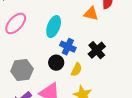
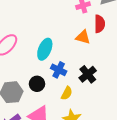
black circle: (56, 63) -> (37, 84), moved

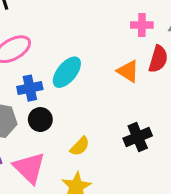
blue cross: (59, 70) -> (30, 88), moved, turned 35
black cross: (88, 74) -> (138, 137), moved

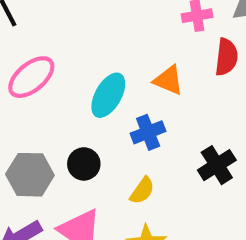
orange triangle: (128, 71) -> (168, 80), moved
blue cross: (30, 88) -> (148, 132), moved

